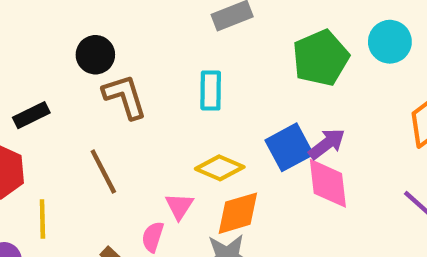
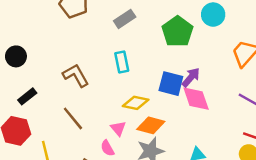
black circle: (95, 55) -> (16, 56), moved
blue square: (289, 147) -> (171, 84), turned -35
orange diamond: (238, 213) -> (151, 125), turned 44
pink semicircle: (153, 237) -> (107, 148), turned -35

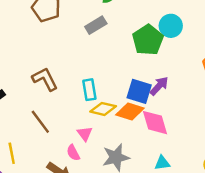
cyan circle: (213, 15) -> (171, 26), moved
cyan rectangle: (122, 62) -> (89, 90), moved
pink diamond: (196, 99) -> (155, 123), moved
orange diamond: (151, 125) -> (130, 111), moved

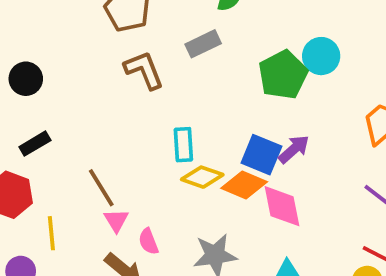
brown L-shape: (45, 79) -> (144, 70), moved
pink triangle: (85, 134) -> (116, 220), moved

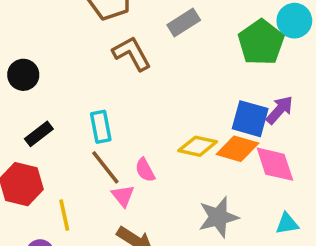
cyan rectangle: (183, 145) -> (101, 127), moved
pink semicircle: (148, 241) -> (145, 170), moved

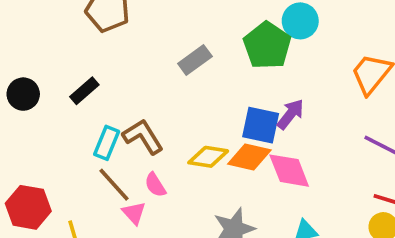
gray rectangle: (184, 23) -> (195, 60), moved
brown L-shape: (132, 53) -> (143, 137), moved
cyan rectangle: (101, 127) -> (107, 143), turned 36
black rectangle: (39, 134) -> (84, 91), moved

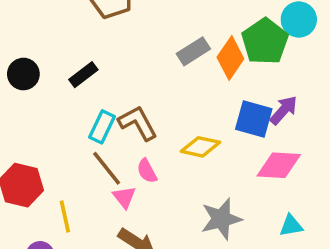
orange diamond: (249, 157) -> (230, 58), moved, turned -72
pink diamond: (289, 171) -> (279, 165), turned -69

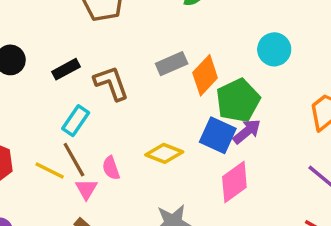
green pentagon: (265, 41) -> (238, 100), moved
brown L-shape: (138, 123) -> (111, 83), moved
pink diamond: (279, 165) -> (234, 182), turned -48
yellow line: (65, 217) -> (50, 170), moved, turned -60

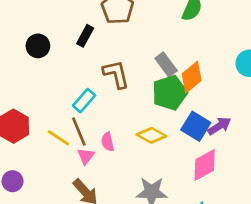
gray rectangle: (172, 64) -> (166, 65), turned 70
black rectangle: (66, 69) -> (85, 36), moved, turned -40
green pentagon: (238, 100) -> (170, 93), moved

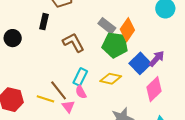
green pentagon: (170, 93) -> (115, 45), turned -30
cyan rectangle: (84, 101) -> (80, 77), moved
blue square: (196, 126) -> (140, 63), turned 30

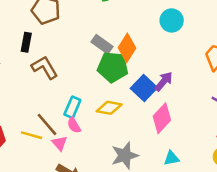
brown L-shape: (73, 43) -> (45, 67), moved

